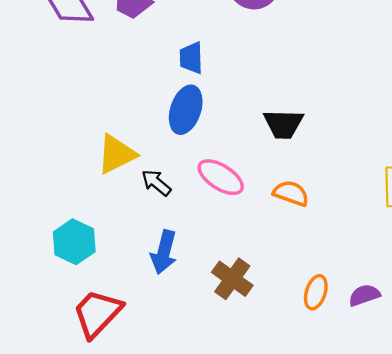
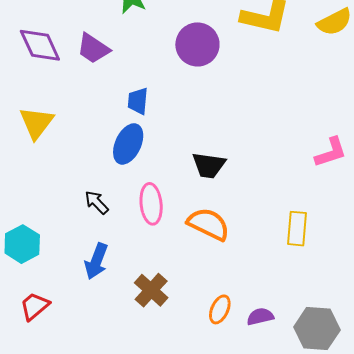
yellow triangle: (116, 154) -> (36, 123), moved, turned -33
pink ellipse: (221, 177) -> (151, 204), turned 45
orange semicircle: (291, 193) -> (208, 224), size x1.4
red trapezoid: (97, 313) -> (35, 306), size x0.7

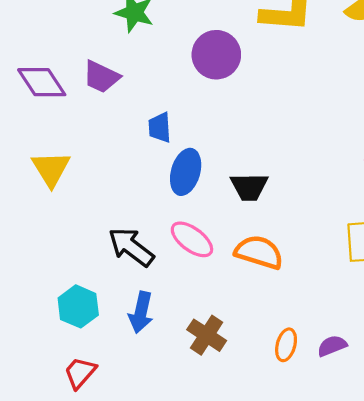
blue ellipse: (128, 144) -> (186, 172), moved
black arrow: (97, 202) -> (131, 247), size x1.6
pink ellipse: (151, 204) -> (192, 239), turned -39
cyan hexagon: (22, 244) -> (78, 306), moved

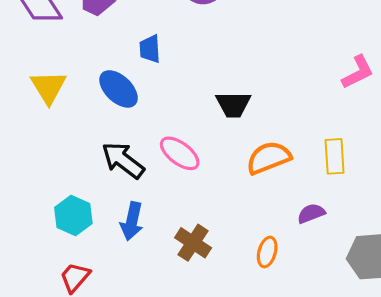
blue ellipse: (186, 172) -> (119, 89), moved, turned -63
orange semicircle: (259, 252) -> (269, 158), moved, turned -39
purple semicircle: (332, 346) -> (311, 213), moved

